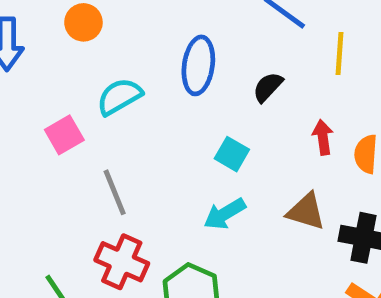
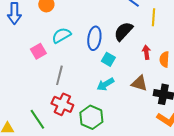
blue ellipse: (198, 65) -> (94, 38), moved
black semicircle: (268, 87) -> (123, 31), size x1.5
gray line: (115, 192) -> (59, 75), turned 36

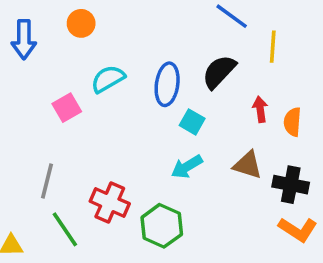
gray line: (59, 75) -> (47, 181), moved

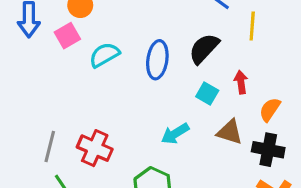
pink square: (67, 108) -> (67, 36), moved
cyan square: (192, 122) -> (207, 93), moved
orange semicircle: (292, 122) -> (270, 110), moved, turned 30
red cross: (110, 203) -> (95, 148), moved

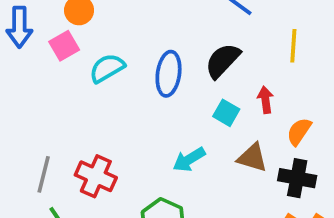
yellow line: (252, 26) -> (293, 46), moved

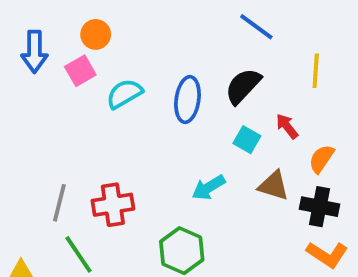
red arrow: (265, 100) -> (287, 126), turned -30
red cross: (96, 176) -> (113, 205), turned -33

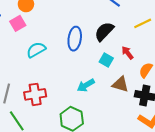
yellow line: (316, 71) -> (143, 23), turned 60
cyan semicircle: (124, 94) -> (36, 50), moved

